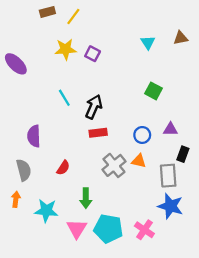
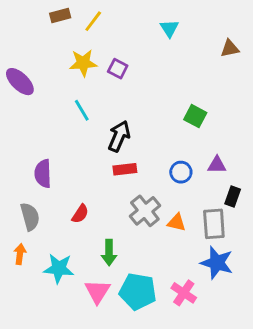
cyan triangle: (148, 42) -> (169, 28), moved
cyan line: (64, 98) -> (82, 110), moved
orange triangle: (139, 161) -> (177, 222), moved

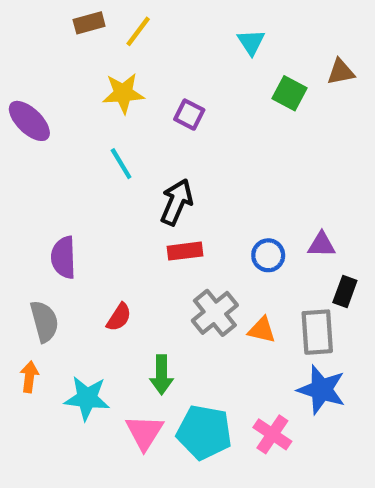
purple square: (118, 69) -> (189, 115), moved
green square: (195, 116) -> (290, 93), moved

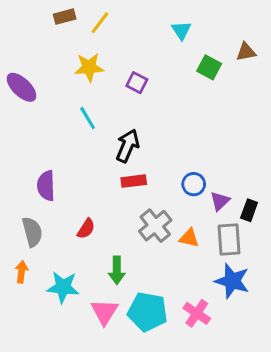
purple triangle: (322, 245) -> (220, 201), moved, turned -45

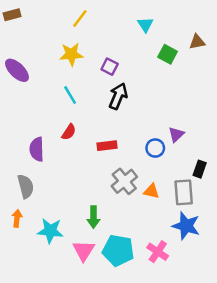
brown rectangle: (65, 17) -> (12, 15), moved
black arrow: (128, 146) -> (118, 96), moved
purple triangle: (220, 201) -> (176, 134), moved
red semicircle: (86, 229) -> (69, 132), moved

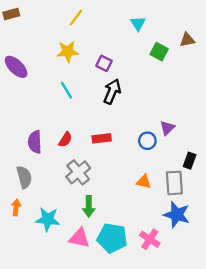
red semicircle: (69, 132) -> (65, 140), moved
gray cross: (124, 181) -> (78, 172), moved
pink triangle: (84, 250) -> (79, 238), turned -50

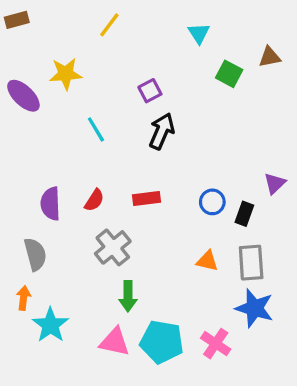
yellow star: (68, 52) -> (66, 74), moved
purple square: (104, 63) -> (150, 91), turned 35
purple triangle: (167, 128) -> (275, 183), moved
black rectangle: (190, 161) -> (244, 214), moved
cyan star: (48, 219) -> (50, 325), moved, turned 30

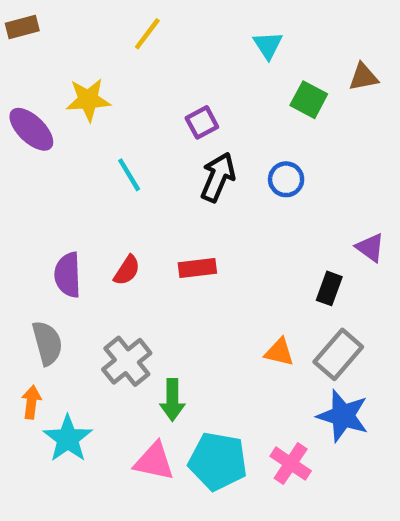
purple triangle: (275, 183) -> (370, 248), turned -40
blue circle: (212, 202) -> (286, 179), moved
gray cross: (113, 247) -> (127, 361), moved
gray rectangle: (251, 263) -> (338, 354), turned 45

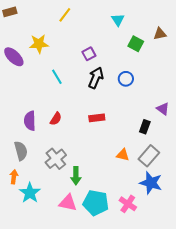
red rectangle: (197, 268) -> (97, 118), moved

